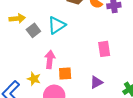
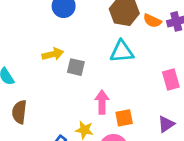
cyan triangle: (57, 25) -> (122, 52), moved, turned 36
gray square: (33, 30) -> (76, 67), turned -32

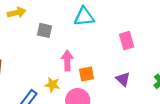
yellow arrow: (53, 54) -> (17, 13), moved
purple triangle: (166, 124) -> (123, 79), turned -42

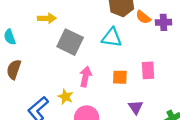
gray square: (45, 30) -> (70, 42), size x1.6
orange square: (87, 74) -> (120, 77), moved

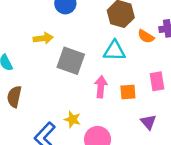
orange semicircle: (143, 17) -> (146, 36), moved
pink arrow: (85, 77) -> (101, 87), moved

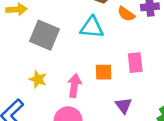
pink arrow: (101, 87) -> (74, 86), moved
yellow star: (72, 119) -> (38, 79), moved

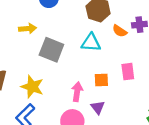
yellow star: (38, 79) -> (32, 87), moved, size x1.5
purple triangle: (123, 105) -> (98, 107), moved

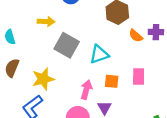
cyan triangle: (91, 43) -> (99, 54), moved, turned -30
yellow star: (32, 87) -> (43, 79), turned 30

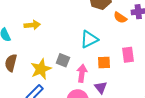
yellow arrow: (46, 21) -> (32, 25), moved
gray square: (67, 45) -> (63, 60), moved, size x0.6

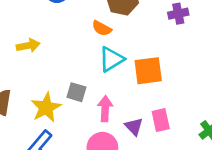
orange semicircle: (120, 18) -> (102, 28), moved
pink rectangle: (128, 55) -> (161, 120), moved
orange square: (104, 62) -> (148, 71), moved, size x1.5

